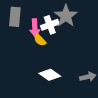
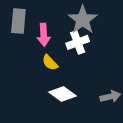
white cross: (50, 25) -> (78, 42), moved
yellow semicircle: (40, 40) -> (50, 63), moved

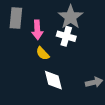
white cross: (78, 42) -> (66, 36), turned 36
white diamond: (63, 94) -> (53, 80), turned 40

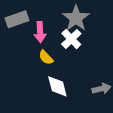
gray rectangle: (16, 18) -> (17, 19), turned 66
white cross: (66, 36) -> (71, 39), turned 30

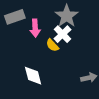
yellow semicircle: (46, 57) -> (52, 45), moved
white diamond: (57, 86) -> (33, 76), moved

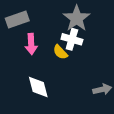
pink arrow: (35, 28) -> (31, 44), moved
white cross: (62, 34) -> (72, 39), turned -30

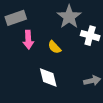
white cross: (72, 39) -> (90, 36), moved
white diamond: (38, 87) -> (48, 77), moved

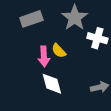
gray rectangle: (16, 18) -> (31, 19), moved
pink arrow: (28, 40) -> (44, 56), moved

